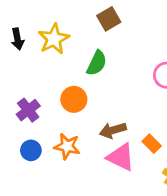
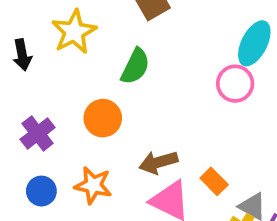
black arrow: (17, 39) -> (22, 55), moved

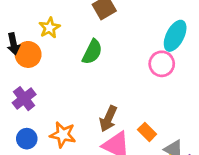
yellow star: (74, 32) -> (49, 28), size x0.7
orange circle: (103, 118) -> (28, 54), moved
brown arrow: (158, 162) -> (108, 119), turned -50

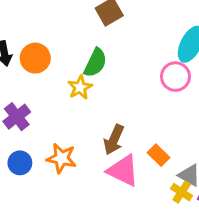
yellow star: (49, 28) -> (80, 87), moved
orange circle: (28, 54) -> (35, 58), moved

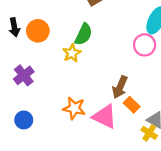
brown arrow: (114, 140) -> (120, 87), moved
orange star: (61, 158) -> (74, 108), moved
blue circle: (20, 163) -> (24, 120), moved

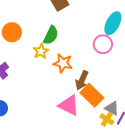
orange rectangle: (132, 105) -> (92, 95), size x1.6
orange star: (74, 108) -> (63, 63), moved

